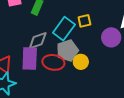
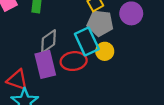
cyan rectangle: (64, 29) -> (87, 42), moved, turned -45
gray pentagon: (67, 51) -> (100, 23), moved, turned -30

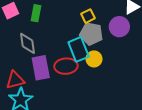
gray diamond: (49, 41) -> (27, 43), moved, turned -65
red triangle: (17, 80) -> (15, 80), turned -36

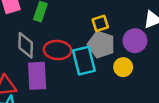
yellow circle: (94, 59) -> (123, 67), moved
red ellipse: (66, 66) -> (57, 50), moved

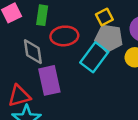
red ellipse: (57, 50) -> (64, 36), moved
cyan rectangle: (84, 61) -> (94, 57), turned 60

